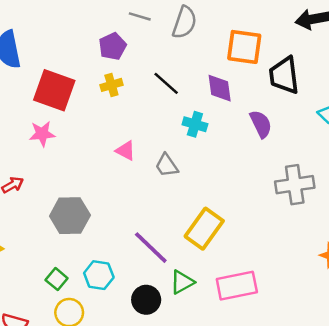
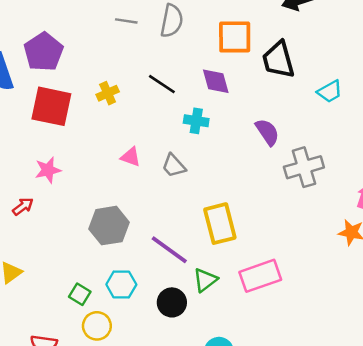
purple pentagon: (112, 46) -> (44, 52), moved, size x1.4
purple semicircle: (261, 124) -> (267, 132), moved
pink star: (42, 134) -> (48, 170), moved
gray hexagon: (70, 216) -> (109, 226), moved
yellow rectangle: (204, 229) -> (220, 224), turned -42

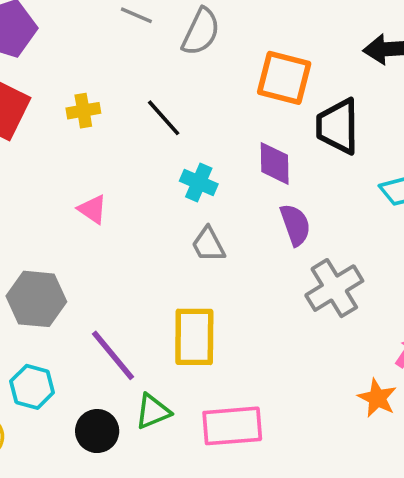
purple diamond: (216, 81) -> (275, 163), moved
gray trapezoid: (174, 166) -> (208, 244), moved
gray cross: (304, 167) -> (334, 288), turned -30

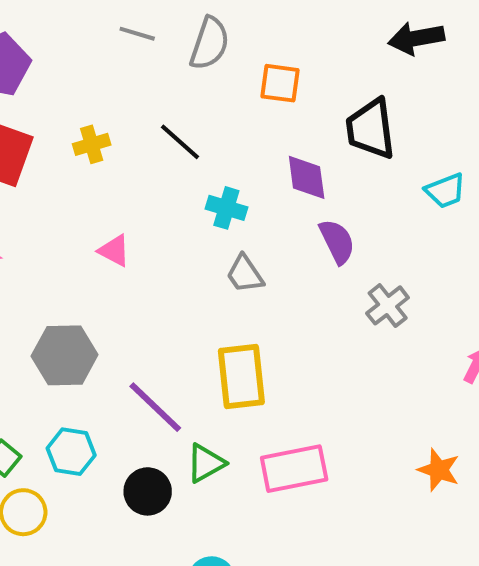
orange square: (284, 78) -> (280, 83), moved, size x0.7
gray cross: (334, 288) -> (388, 305), size x0.7
orange star: (377, 398) -> (439, 470), moved

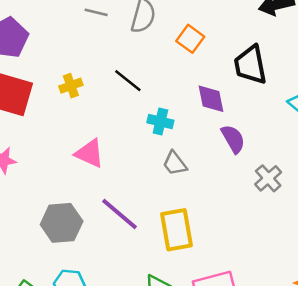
orange square: (280, 83) -> (190, 39), turned 32
pink triangle: (114, 251) -> (90, 153), size x1.4
purple line: (155, 407) -> (120, 214), moved

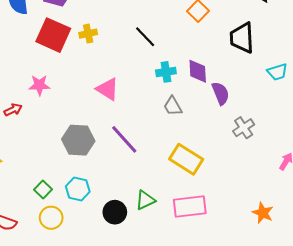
yellow cross: (71, 86) -> (88, 34), moved
purple diamond: (211, 99) -> (198, 71), moved
cyan cross: (160, 121) -> (166, 72), turned -30
yellow rectangle: (177, 230) -> (186, 159), moved, turned -56

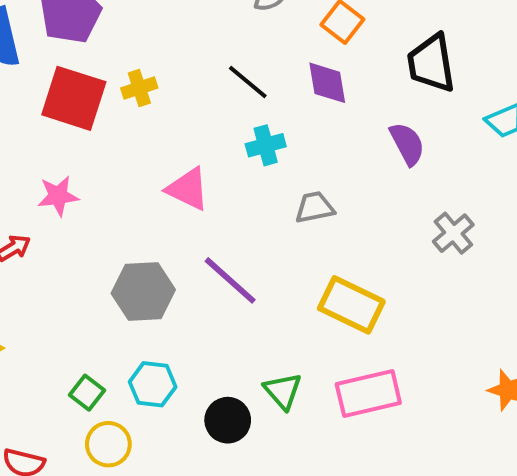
purple diamond: (198, 71) -> (327, 83), moved
cyan cross: (166, 72) -> (266, 145), moved
purple semicircle: (221, 93) -> (407, 144), moved
gray trapezoid: (173, 106) -> (315, 207), turned 115
green triangle: (145, 200) -> (283, 391), turned -40

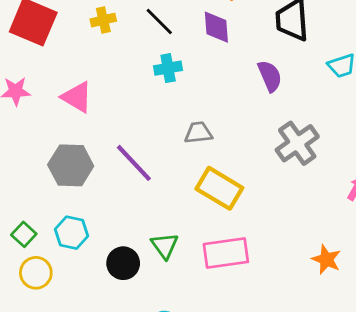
yellow cross: (139, 88) -> (103, 20), moved
pink triangle: (188, 189) -> (77, 97), moved
gray trapezoid: (315, 207) -> (198, 133), moved
gray cross: (453, 233) -> (297, 143), size x1.4

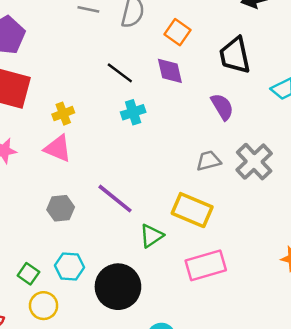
yellow cross: (103, 20) -> (63, 114), moved
gray trapezoid: (198, 133) -> (209, 161), moved
gray hexagon: (71, 165) -> (61, 208), size x0.7
green triangle: (165, 246) -> (151, 236), moved, turned 40
black circle: (123, 263) -> (118, 287), size x1.6

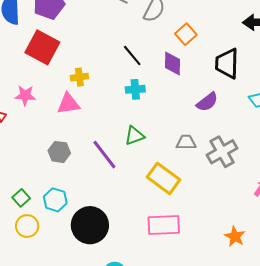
purple semicircle: (222, 107) -> (207, 102), turned 70
pink triangle: (58, 148) -> (68, 104), turned -45
green triangle: (151, 236) -> (134, 136), moved

